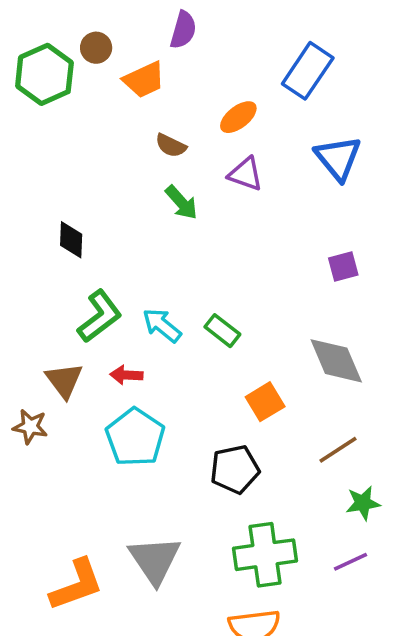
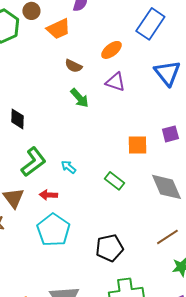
cyan arrow: (162, 325) -> (68, 167), size x0.7
green rectangle: (222, 331) -> (114, 181), moved
orange square: (265, 402) -> (137, 145), moved, turned 30

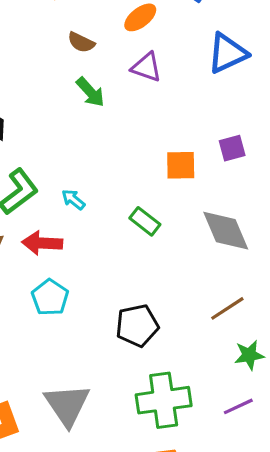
blue triangle: (167, 73) -> (227, 53), turned 44
red arrow: (48, 195) -> (42, 243), size x1.4
cyan pentagon: (53, 230) -> (50, 298), size x0.7

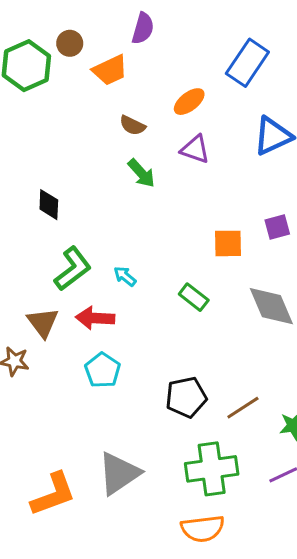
brown line: (227, 308) -> (243, 408), moved
gray triangle: (67, 405) -> (119, 473), turned 30

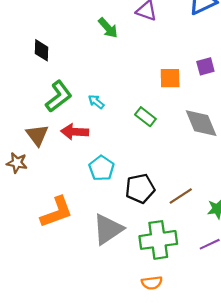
cyan pentagon: (103, 370) -> (102, 168), moved
gray triangle: (119, 473) -> (108, 229), moved
orange L-shape: (53, 494) -> (57, 212), moved
orange semicircle: (203, 529) -> (152, 283), size x0.7

